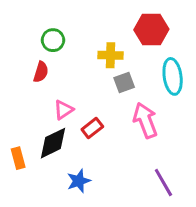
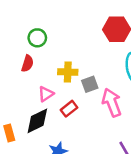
yellow cross: (111, 55) -> (68, 72), moved
gray square: (124, 83) -> (90, 84), moved

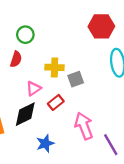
pink arrow: (112, 103) -> (84, 126), moved

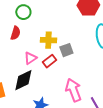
red rectangle: (56, 102) -> (49, 61), moved

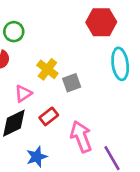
yellow cross: (48, 40) -> (47, 69), turned 35
red rectangle: (49, 61) -> (49, 116), moved

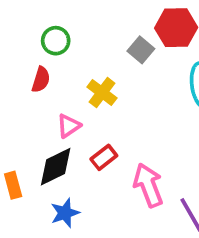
gray square: (72, 83) -> (141, 50), moved, turned -30
blue star: (37, 157) -> (65, 213), moved

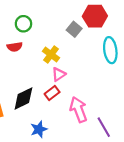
red semicircle: (41, 80) -> (15, 47), turned 64
pink triangle: (69, 126) -> (59, 74), moved
blue star: (65, 213) -> (39, 129), moved

